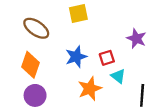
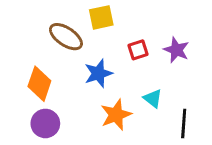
brown ellipse: (36, 28) -> (66, 37), moved
red square: (107, 58) -> (138, 50), moved

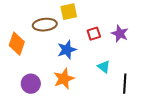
brown ellipse: (66, 37) -> (45, 25), turned -40
orange diamond: (39, 84) -> (17, 44), moved
orange star: (116, 115) -> (64, 79), moved

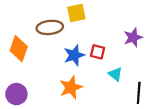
red square: (94, 34) -> (98, 52), moved, turned 32
purple star: (120, 34) -> (133, 37), turned 30
purple circle: (31, 84) -> (16, 94), moved

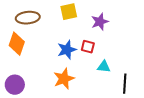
brown ellipse: (50, 27) -> (28, 18), moved
purple star: (133, 37) -> (100, 22), moved
cyan triangle: (115, 74) -> (104, 67), turned -32

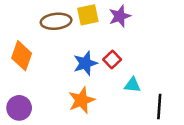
brown ellipse: (28, 18) -> (56, 21), moved
purple star: (100, 22) -> (120, 16), moved
red square: (88, 47) -> (112, 59), turned 32

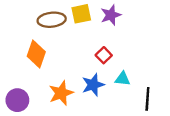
orange diamond: (22, 56) -> (36, 54), moved
blue star: (85, 63) -> (93, 85), moved
orange star: (82, 100) -> (61, 93), moved

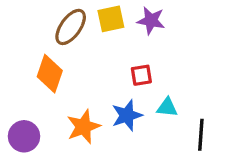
purple star: (111, 15) -> (151, 21), turned 30
brown ellipse: (52, 20) -> (71, 27), turned -48
red square: (104, 55) -> (141, 75), turned 35

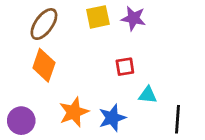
brown ellipse: (71, 27) -> (44, 24), moved
blue star: (127, 115) -> (112, 118), moved

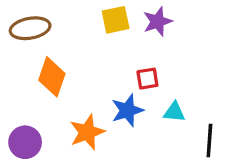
purple star: (133, 18) -> (158, 22), turned -30
brown ellipse: (44, 24) -> (30, 28), moved, turned 44
blue star: (112, 118) -> (127, 110), moved

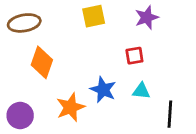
purple star: (158, 22) -> (147, 17), moved
red square: (147, 79) -> (134, 56), moved
blue star: (127, 110) -> (103, 90), turned -30

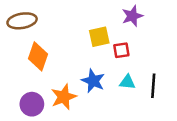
yellow square: (94, 16) -> (99, 37), moved
black line: (170, 114) -> (153, 86), moved
purple circle: (20, 115) -> (32, 104), moved

